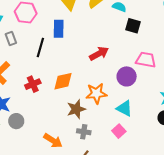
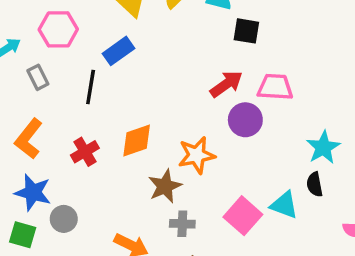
blue rectangle: (59, 29) -> (118, 51), turned 60
red arrow: (99, 54) -> (226, 84), moved
cyan triangle: (124, 108) -> (284, 205), moved
pink square: (119, 131) -> (243, 216), size x1.5

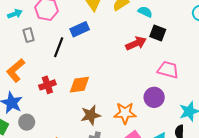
red arrow: (226, 84) -> (136, 43), moved
purple circle: (245, 120) -> (154, 97), moved
orange star: (197, 155) -> (125, 113), moved

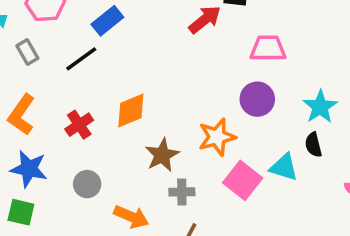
black line: (59, 47) -> (81, 59), turned 48
gray circle: (27, 122) -> (87, 184), moved

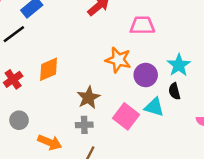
purple circle: (257, 99) -> (146, 75), moved
orange star: (217, 137) -> (118, 60), moved, turned 30
brown star: (162, 155) -> (88, 98), moved

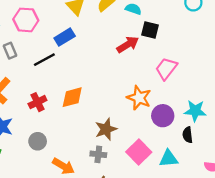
pink trapezoid: (142, 25) -> (166, 69), turned -60
cyan star: (179, 65) -> (195, 111), turned 30
cyan triangle: (154, 107) -> (169, 159), moved, turned -30

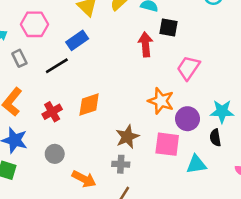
red arrow: (128, 44) -> (145, 44), turned -60
pink square: (139, 152) -> (167, 144), moved, turned -35

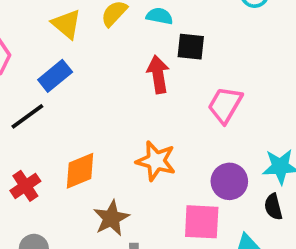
orange star: (161, 101) -> (156, 161), moved
brown star: (127, 137) -> (111, 218), moved

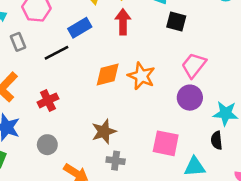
red arrow: (158, 74) -> (123, 22), moved
orange star: (156, 161) -> (141, 76), moved
orange diamond: (80, 171) -> (108, 74), moved
purple circle: (229, 181) -> (190, 98), moved

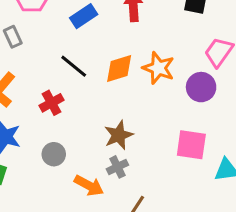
black line: (57, 53) -> (74, 66), moved, turned 70
purple circle: (190, 98) -> (201, 87), moved
gray cross: (116, 161) -> (117, 167), moved, turned -30

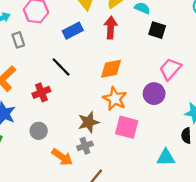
orange star: (158, 68) -> (115, 99), moved
orange diamond: (119, 69) -> (111, 69), moved
pink square: (191, 145) -> (127, 127), moved

